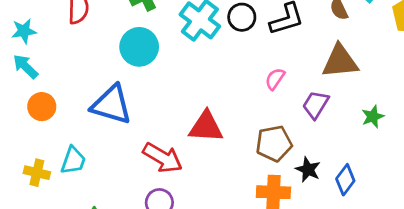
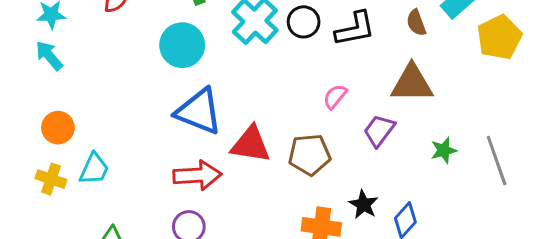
blue triangle: (111, 105) -> (199, 111), moved
orange circle: (42, 107) -> (58, 128), moved
brown pentagon: (274, 143) -> (309, 155), moved
red arrow: (163, 158) -> (197, 175), turned -39

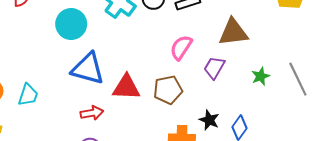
pink semicircle: (335, 97) -> (181, 48), size x1.4
cyan trapezoid: (94, 169) -> (28, 95), moved
red arrow: (197, 175) -> (92, 113), size x0.7

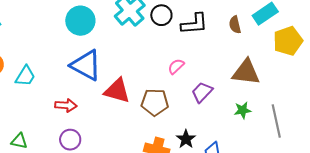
brown triangle: (233, 32) -> (246, 72), moved
pink semicircle: (181, 48) -> (176, 66), size x0.7
red arrow: (92, 113) -> (66, 105), moved

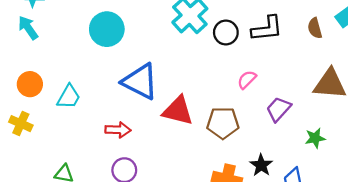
black circle: (161, 15) -> (226, 32), moved
cyan circle: (80, 21) -> (107, 29), moved
green star: (243, 110) -> (315, 138), moved

